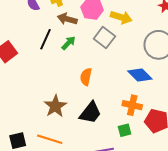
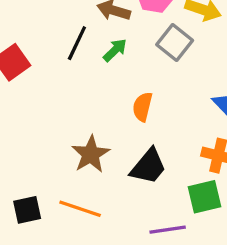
green square: (125, 130) -> (204, 197), size x1.5

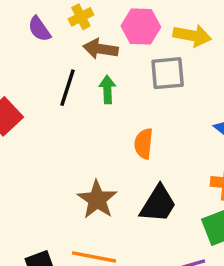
gray square: (175, 42) -> (168, 73), turned -36
green arrow: (115, 50) -> (107, 89), turned -40

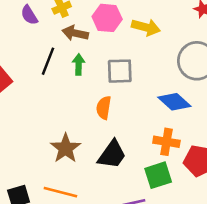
gray square: (168, 73) -> (120, 71), moved

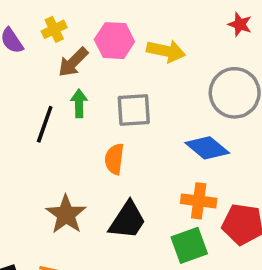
brown arrow: (75, 33) -> (73, 62), turned -55
black line: (48, 61) -> (45, 124), moved

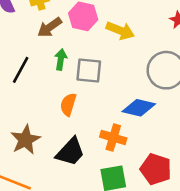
green arrow: (79, 103) -> (61, 59), moved
blue diamond: (207, 148) -> (139, 108), turned -36
orange cross: (199, 201) -> (113, 138), moved

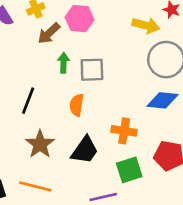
yellow arrow: (120, 31) -> (146, 25), moved
black line: (21, 70) -> (28, 101), moved
blue diamond: (139, 108) -> (163, 100), moved

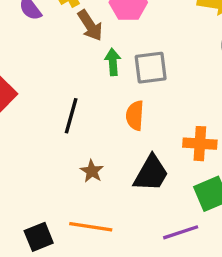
brown arrow: (49, 33) -> (90, 25), turned -75
brown star: (40, 144) -> (92, 171), size x0.6

